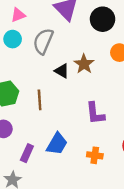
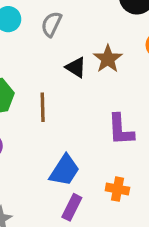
gray semicircle: (43, 41) -> (51, 24), size x0.7
purple rectangle: (27, 153) -> (72, 207), moved

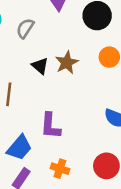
purple L-shape: (121, 130) -> (50, 126), moved

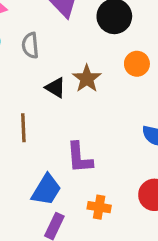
gray semicircle: (25, 28) -> (30, 45), turned -30

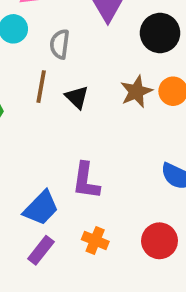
brown star: (87, 79) -> (136, 92), moved
brown line: (23, 128) -> (41, 87), moved

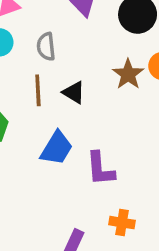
blue trapezoid: (41, 208) -> (57, 148), moved

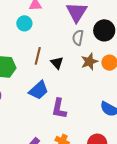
gray semicircle: (46, 47) -> (78, 38), moved

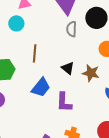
brown star: (89, 62) -> (91, 73), moved, turned -30
black triangle: (57, 63) -> (68, 68), moved

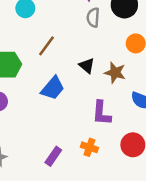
brown line: (35, 53) -> (47, 46), turned 30
purple L-shape: (64, 102) -> (102, 113), moved

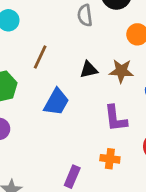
black triangle: (87, 66) -> (89, 70), turned -42

